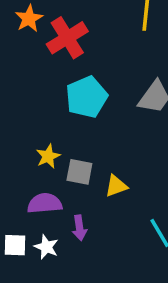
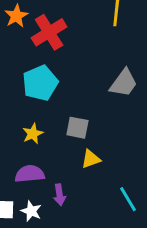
cyan pentagon: (86, 97) -> (40, 83), moved
gray square: (79, 172) -> (77, 128), moved

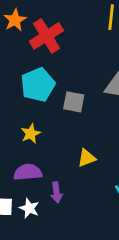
gray square: (77, 128) -> (74, 102), moved

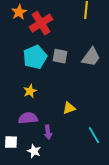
gray square: (74, 102) -> (60, 56), moved
white star: (29, 208) -> (34, 151), moved

